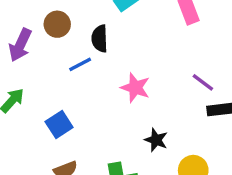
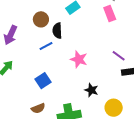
brown circle: (57, 24) -> (41, 19), moved
blue square: (59, 124) -> (43, 81), moved

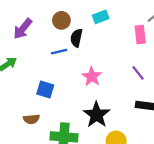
purple line: (119, 56) -> (138, 73), moved
blue square: (43, 81) -> (45, 89), turned 35
black star: (91, 90) -> (97, 115), size x1.6

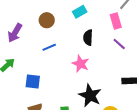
black semicircle: (76, 38) -> (88, 38), moved
purple line: (138, 73) -> (119, 44), moved
blue square: (45, 89) -> (33, 82), moved

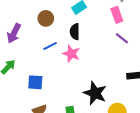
black semicircle: (88, 38) -> (75, 32), moved
pink star: (80, 64) -> (71, 54), moved

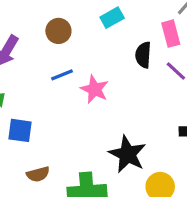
black semicircle: (75, 32) -> (143, 55), moved
blue square: (35, 82) -> (20, 130), moved

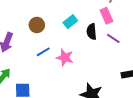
cyan rectangle: (112, 18) -> (70, 22), moved

